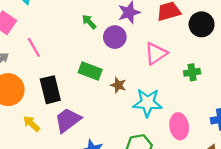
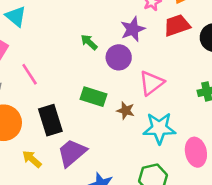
pink triangle: (156, 54) -> (151, 83), moved

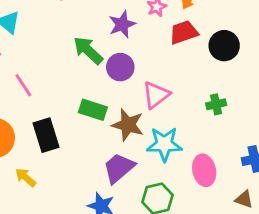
purple star: (133, 29) -> (122, 24), moved
green arrow: (89, 42) -> (88, 50), size x1.6
brown star: (126, 111) -> (128, 125), size x1.6
purple trapezoid: (72, 153) -> (119, 168), moved

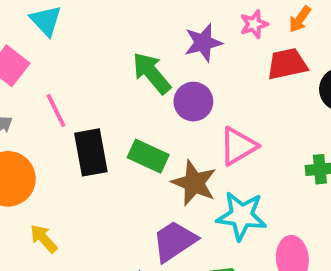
black rectangle: (46, 135) -> (91, 152), moved

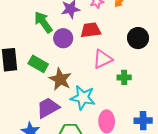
red trapezoid: (287, 64) -> (91, 30), moved
pink triangle: (238, 146) -> (103, 59), moved

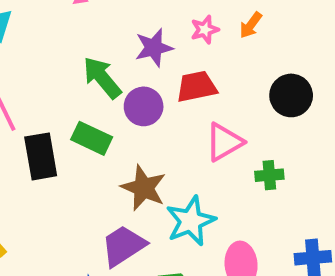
green rectangle: (38, 64) -> (92, 138), moved
cyan star: (83, 98) -> (191, 221), turned -30

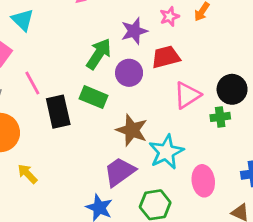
green arrow: (102, 78) -> (99, 54), turned 76
black circle: (291, 95) -> (232, 89), moved

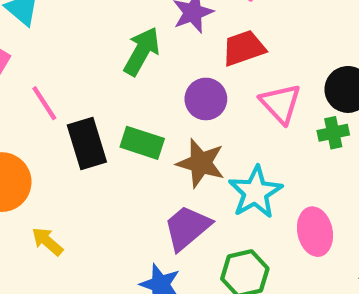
purple circle: (129, 73) -> (206, 99), moved
pink triangle: (187, 95) -> (281, 104), turned -36
green rectangle: (94, 97) -> (142, 143), moved

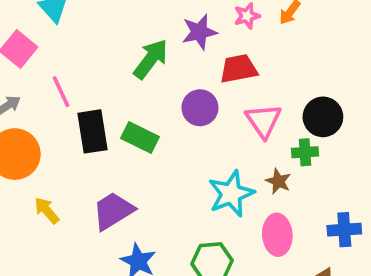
brown star: (201, 163) -> (278, 181), moved, size x0.6
purple trapezoid: (187, 228) -> (113, 211), moved

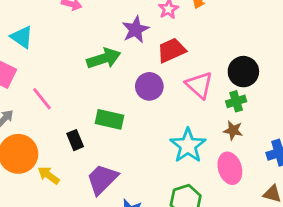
green arrow: (151, 59) -> (104, 58), turned 48
black rectangle: (93, 131) -> (75, 140), moved, size x0.6
brown star: (278, 181) -> (233, 130), moved
yellow arrow: (47, 210) -> (49, 175), moved

